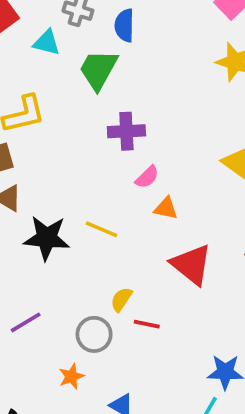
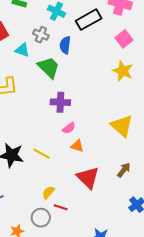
green trapezoid: (98, 70) -> (49, 67), turned 100
gray circle: (94, 334) -> (41, 218), moved

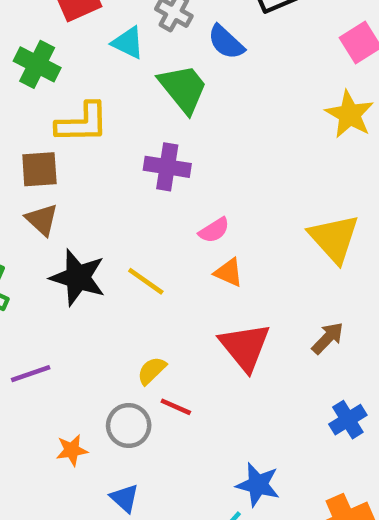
blue semicircle: (65, 45) -> (226, 42), turned -60
purple cross: (60, 102) -> (167, 167), moved

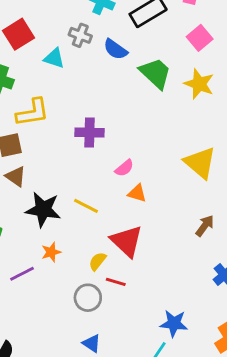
green trapezoid: (183, 88) -> (155, 73), moved
red triangle: (245, 347) -> (127, 241), moved
orange star: (72, 450) -> (51, 252), moved

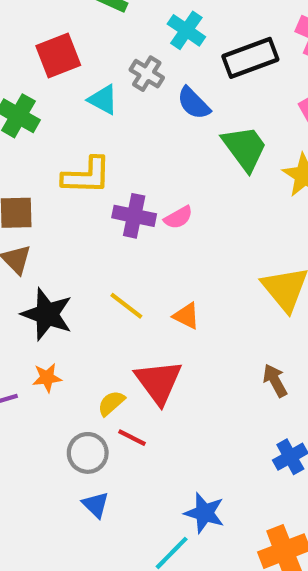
yellow L-shape: (33, 112) -> (87, 176), moved
pink semicircle: (124, 168) -> (178, 217), moved
yellow line: (86, 206) -> (126, 306), moved
brown arrow: (205, 226) -> (275, 381), turned -75
blue triangle: (92, 343) -> (96, 505), moved

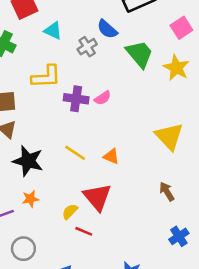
gray cross: (147, 74) -> (87, 47), moved, turned 30
gray circle: (88, 453) -> (23, 249), moved

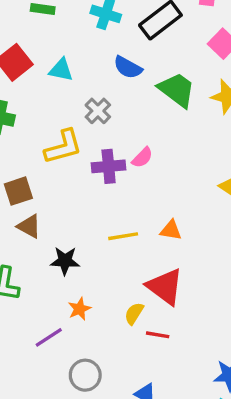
cyan triangle: (53, 31) -> (61, 70), moved
gray cross: (87, 47) -> (98, 111), moved
yellow line: (75, 153) -> (123, 236), turned -30
black star: (28, 161) -> (65, 261), size x0.7

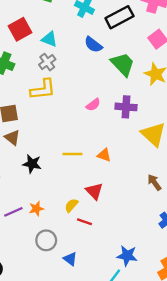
gray cross: (98, 111) -> (47, 62), moved
purple cross: (109, 166) -> (126, 107), moved
red triangle: (165, 287) -> (94, 191), size x0.7
orange star: (80, 309) -> (36, 209), moved
gray circle: (85, 375) -> (46, 240), moved

